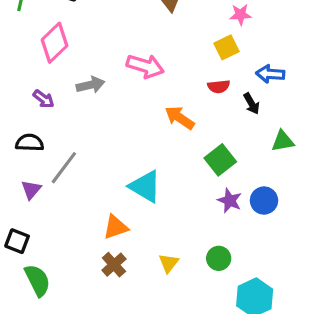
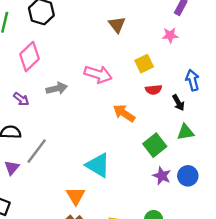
yellow square: (226, 47) -> (144, 64), moved
blue arrow: (270, 74) -> (193, 80), turned 72
green triangle: (283, 141) -> (185, 132), moved
orange triangle: (116, 227) -> (76, 196), turned -42

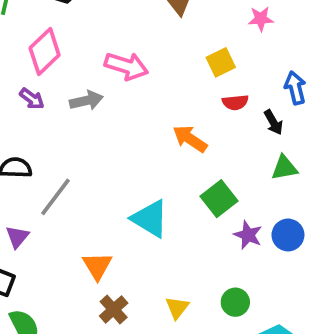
pink arrow: (98, 74) -> (126, 66), moved
purple arrow: (21, 99) -> (32, 99), moved
green square: (155, 145) -> (219, 199), moved
purple triangle: (12, 168) -> (17, 237), moved
orange triangle: (76, 196) -> (97, 266), moved

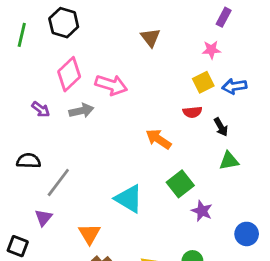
pink diamond: (45, 52) -> (69, 74), moved
yellow square: (221, 62) -> (203, 82), moved
blue arrow: (295, 88) -> (234, 86), moved, turned -85
blue circle: (288, 235) -> (247, 234), moved
purple triangle: (17, 237) -> (43, 218), moved

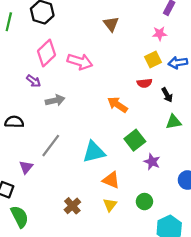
purple arrow: (41, 109) -> (34, 81), moved
gray arrow: (81, 111) -> (55, 100), moved
gray line: (58, 182) -> (51, 146), moved
cyan triangle: (129, 199) -> (94, 152), turned -45
orange triangle: (89, 234) -> (111, 180), moved, turned -36

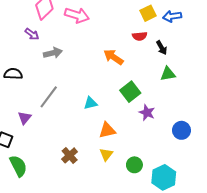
cyan triangle: (94, 152) -> (90, 103), size x0.6
orange triangle: (111, 180) -> (107, 130), turned -36
green circle: (144, 202) -> (134, 165), moved

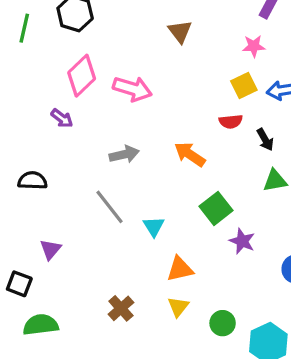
gray arrow: (53, 53) -> (124, 154), moved
gray line: (49, 97) -> (109, 207), moved, turned -75
cyan triangle: (90, 103) -> (154, 226), turned -48
green semicircle: (18, 166) -> (41, 325), turned -70

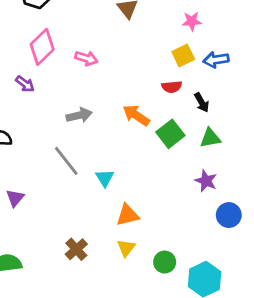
pink arrow: (132, 89) -> (86, 58), size x0.7
green square: (216, 208) -> (170, 134), moved
purple star: (242, 241) -> (206, 181), moved

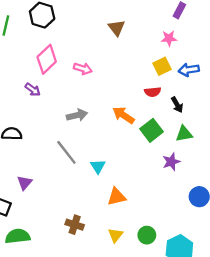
purple star: (206, 181) -> (171, 162), moved, turned 30
yellow triangle: (126, 248) -> (115, 235), moved
brown cross: (76, 249) -> (75, 225), turned -30

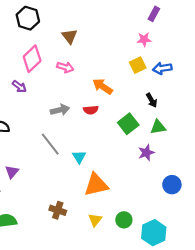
brown triangle: (117, 28) -> (69, 36), moved
red semicircle: (153, 92) -> (91, 110), moved
orange arrow: (124, 115) -> (103, 86), moved
orange triangle: (117, 197) -> (96, 185), size x1.4

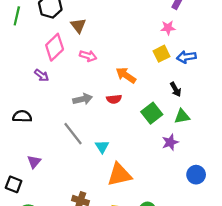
brown triangle: (69, 36) -> (78, 26), moved

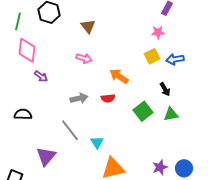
brown triangle: (78, 26) -> (88, 26), moved
pink diamond: (55, 47) -> (27, 50), moved, turned -40
purple star: (170, 142) -> (160, 167), moved
purple triangle: (34, 162) -> (46, 156), moved, size x1.5

